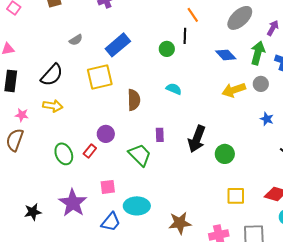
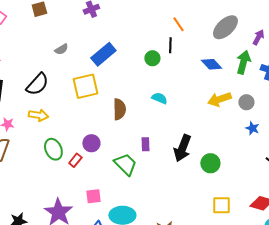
gray circle: (261, 84) -> (246, 102), moved
green ellipse: (64, 154) -> (53, 149), moved

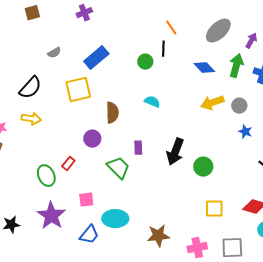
purple circle: (91, 143) -> (92, 139), moved
green ellipse: (53, 149) -> (46, 176), moved

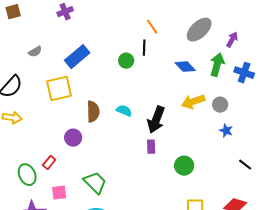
cyan semicircle: (152, 102) -> (124, 111), moved
purple rectangle: (138, 148) -> (151, 147), moved
black arrow: (175, 152) -> (156, 120), moved
green trapezoid: (118, 168) -> (95, 183), moved
pink square: (86, 200) -> (59, 193), moved

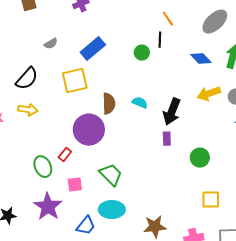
purple circle: (73, 138) -> (89, 130), size x1.8

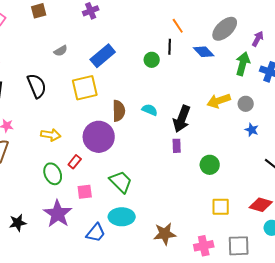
blue diamond: (201, 59) -> (204, 52), moved
black semicircle: (27, 79) -> (37, 86), turned -65
yellow arrow: (28, 110) -> (51, 135), moved

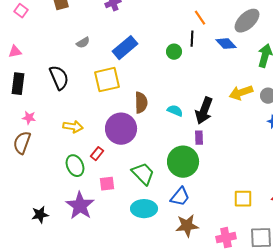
cyan semicircle: (150, 110) -> (175, 111), moved
green circle: (210, 165) -> (183, 162), moved, size x1.6
blue trapezoid: (96, 233) -> (180, 197), moved

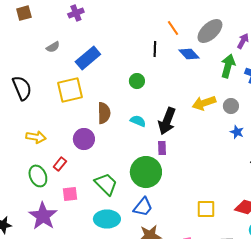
orange line: (200, 18) -> (173, 28), moved
gray semicircle: (83, 43) -> (53, 47), moved
green circle: (174, 52) -> (137, 81), moved
purple circle: (121, 129) -> (84, 139), size x0.7

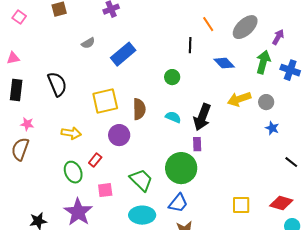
blue diamond: (189, 54) -> (224, 63), moved
yellow square: (70, 90) -> (105, 101), moved

